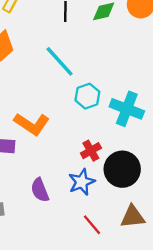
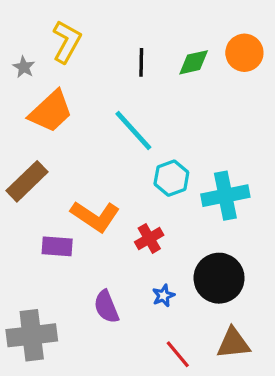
cyan cross: (127, 109) -> (225, 196), turned -32
red cross: (91, 151) -> (149, 238), moved
blue star: (82, 182) -> (163, 296), size x0.6

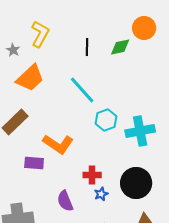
orange circle: (244, 53) -> (144, 28), moved
red cross: (149, 238) -> (92, 175), moved, turned 30

